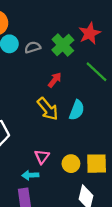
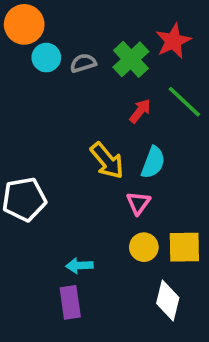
red arrow: (55, 80) -> (140, 111), moved
pink triangle: (42, 157) -> (138, 203), moved

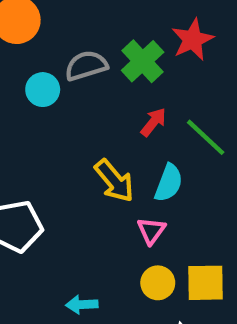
cyan circle: (46, 58) -> (43, 90), moved
gray semicircle: (83, 63) -> (86, 66), size x1.4
green line: (184, 102) -> (206, 137), moved

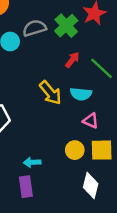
cyan semicircle: (169, 183) -> (81, 94), turned 75
pink triangle: (151, 231) -> (91, 121), moved, turned -42

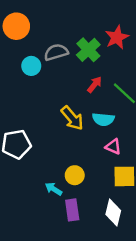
yellow circle: (75, 150) -> (75, 175), moved
cyan arrow: (32, 162) -> (54, 189), turned 35
purple rectangle: (26, 187) -> (72, 210), moved

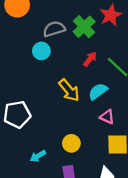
cyan circle: (31, 66) -> (41, 51), moved
cyan semicircle: (103, 119) -> (98, 91), turned 138
cyan arrow: (54, 189) -> (38, 156), moved, turned -63

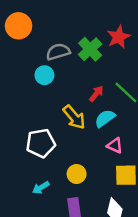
red arrow: (90, 59) -> (96, 94), moved
white pentagon: (17, 114) -> (41, 143), moved

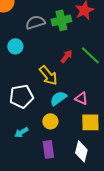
green cross: (90, 49) -> (61, 20), turned 30
cyan circle: (44, 75) -> (15, 46), moved
cyan semicircle: (105, 118) -> (58, 98), moved

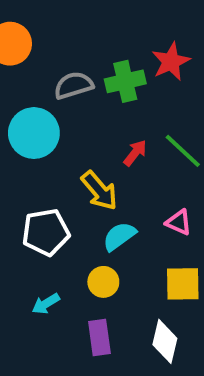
cyan circle: (15, 46) -> (34, 133), size x1.6
pink triangle: (81, 98) -> (179, 222), moved

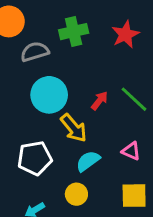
green cross: (125, 81) -> (74, 32), moved
gray semicircle: (74, 85) -> (35, 52), moved
cyan circle: (34, 133) -> (49, 95), moved

